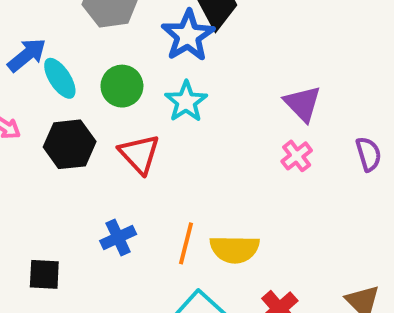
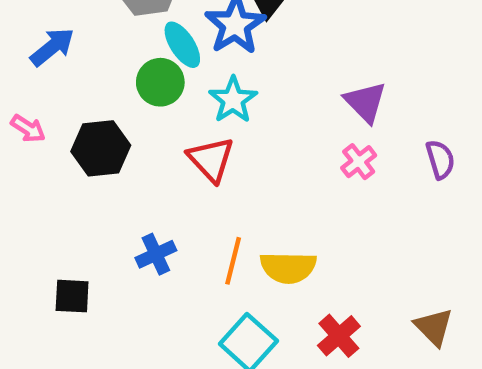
cyan ellipse: (60, 78) -> (182, 45), moved
red triangle: (139, 154) -> (211, 159), moved

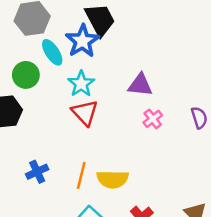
green circle: (160, 82) -> (26, 75), moved
purple triangle: (365, 102) -> (140, 85), moved, turned -40
red triangle: (211, 159) -> (85, 113), moved

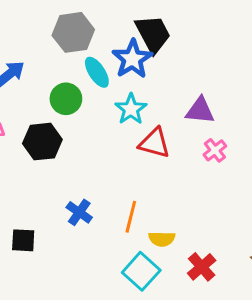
red triangle: (85, 113) -> (154, 143), moved, turned -32
blue cross: (37, 172) -> (79, 212), turned -30
yellow semicircle: (113, 179) -> (162, 239), moved, size x0.7

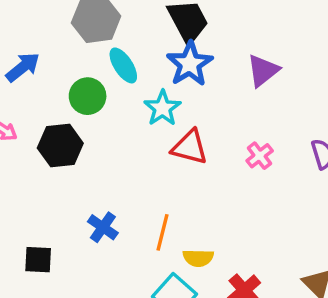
blue star: (132, 59) -> (190, 64), moved
purple triangle: (200, 111) -> (263, 71), moved, turned -44

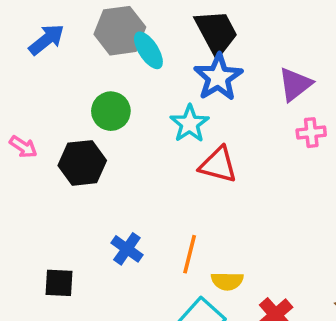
cyan ellipse: (123, 65) -> (148, 50), moved
blue arrow: (23, 67) -> (47, 40), moved
pink cross: (260, 156) -> (311, 133), moved, turned 32

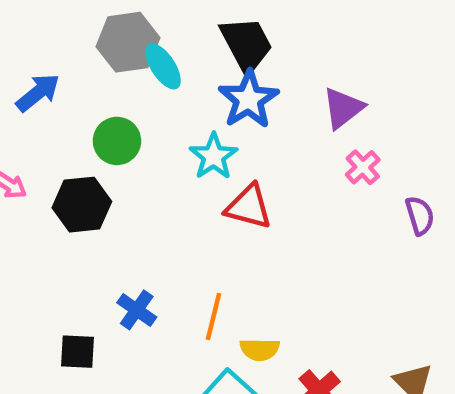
blue arrow: (47, 40) -> (38, 93), moved
pink cross: (311, 133) -> (363, 167), turned -36
black square: (59, 283) -> (77, 352), moved

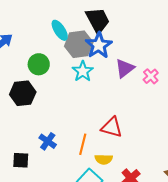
gray hexagon: (128, 42) -> (79, 44), moved
purple triangle: (343, 108) -> (125, 68), moved
red triangle: (249, 207) -> (112, 127), moved

